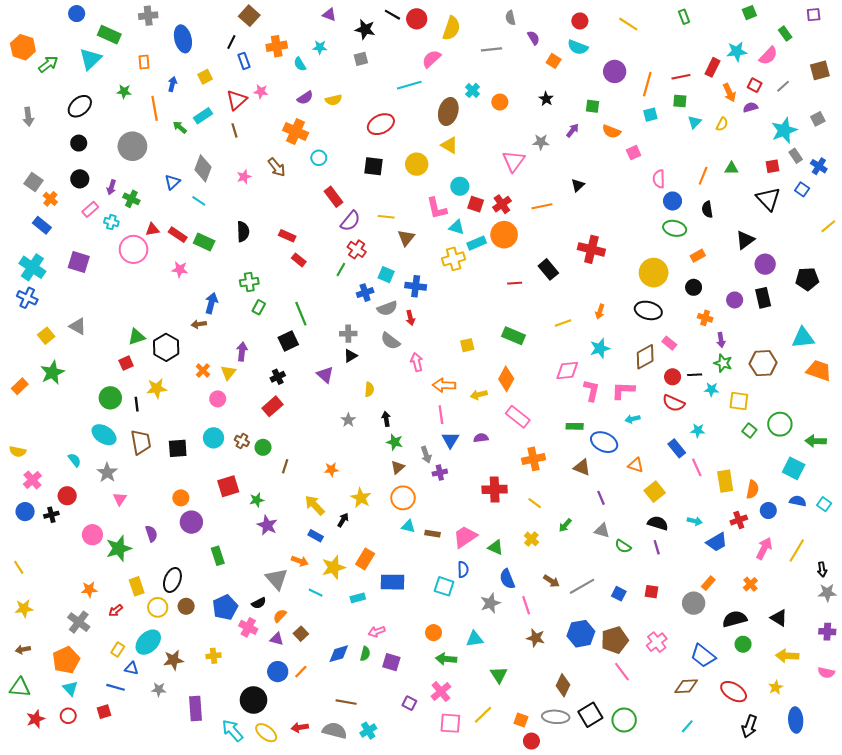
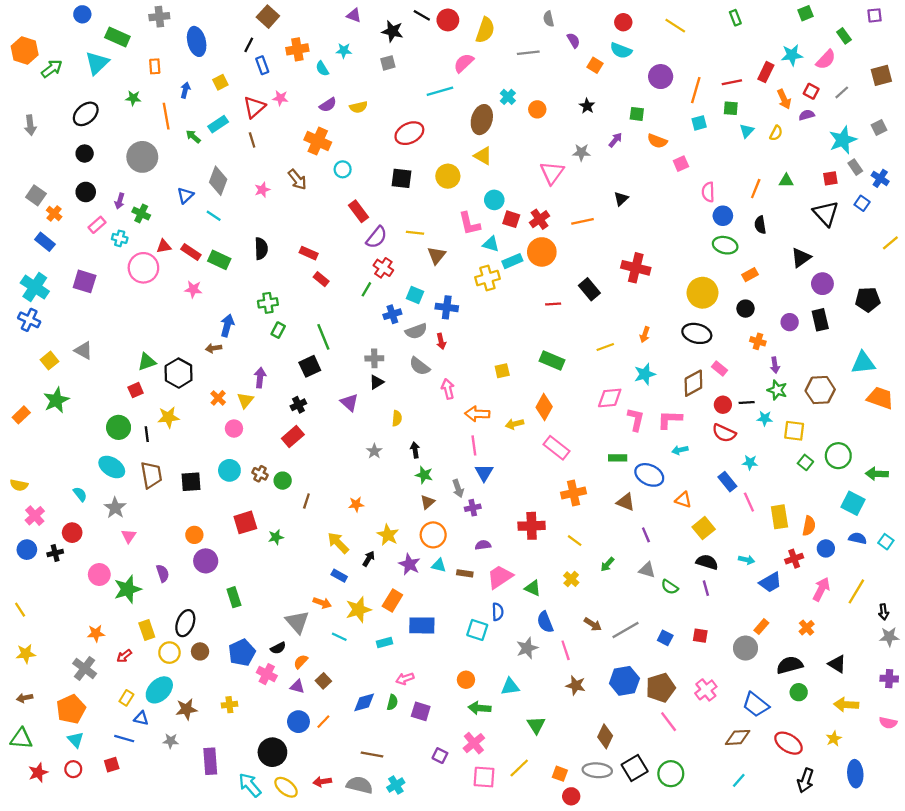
purple semicircle: (481, 438) -> (483, 545), moved
purple star: (267, 525) -> (409, 564), moved

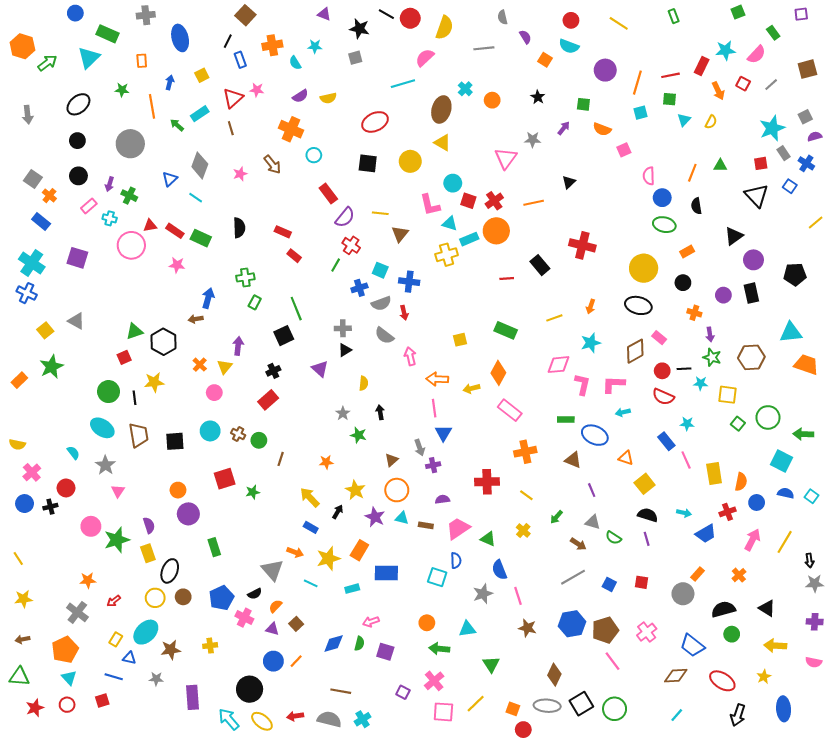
purple semicircle: (807, 115) -> (815, 136), moved
green star: (424, 475) -> (358, 435), moved
brown arrow: (593, 624) -> (578, 544), moved
yellow rectangle: (147, 630) -> (148, 553), moved

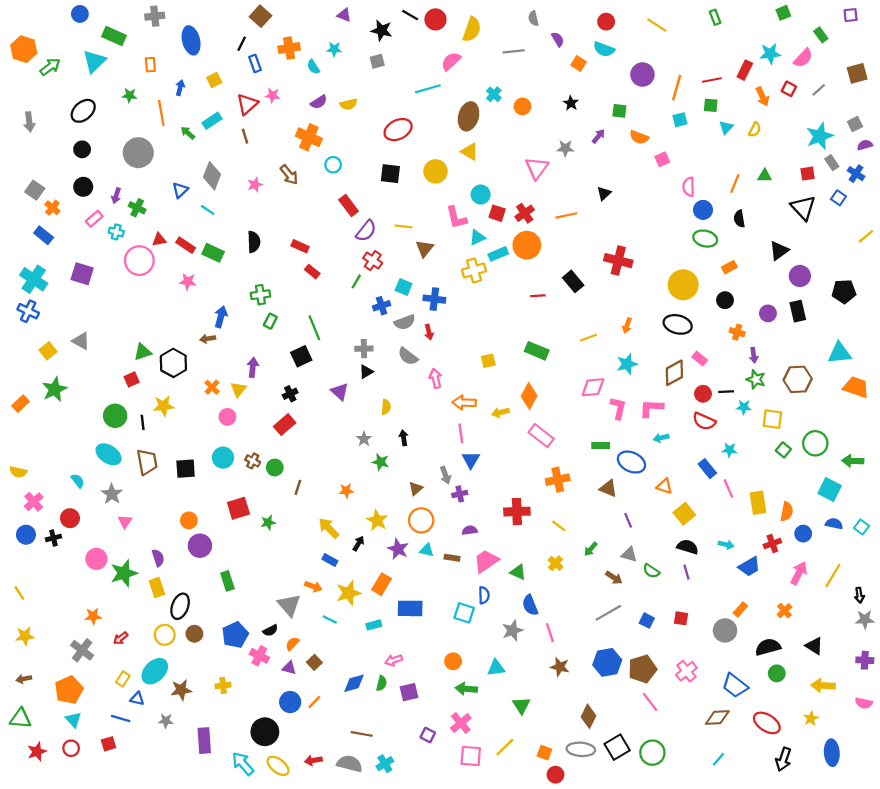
cyan triangle: (450, 224) -> (477, 237), turned -42
purple square: (385, 652) -> (409, 692), turned -30

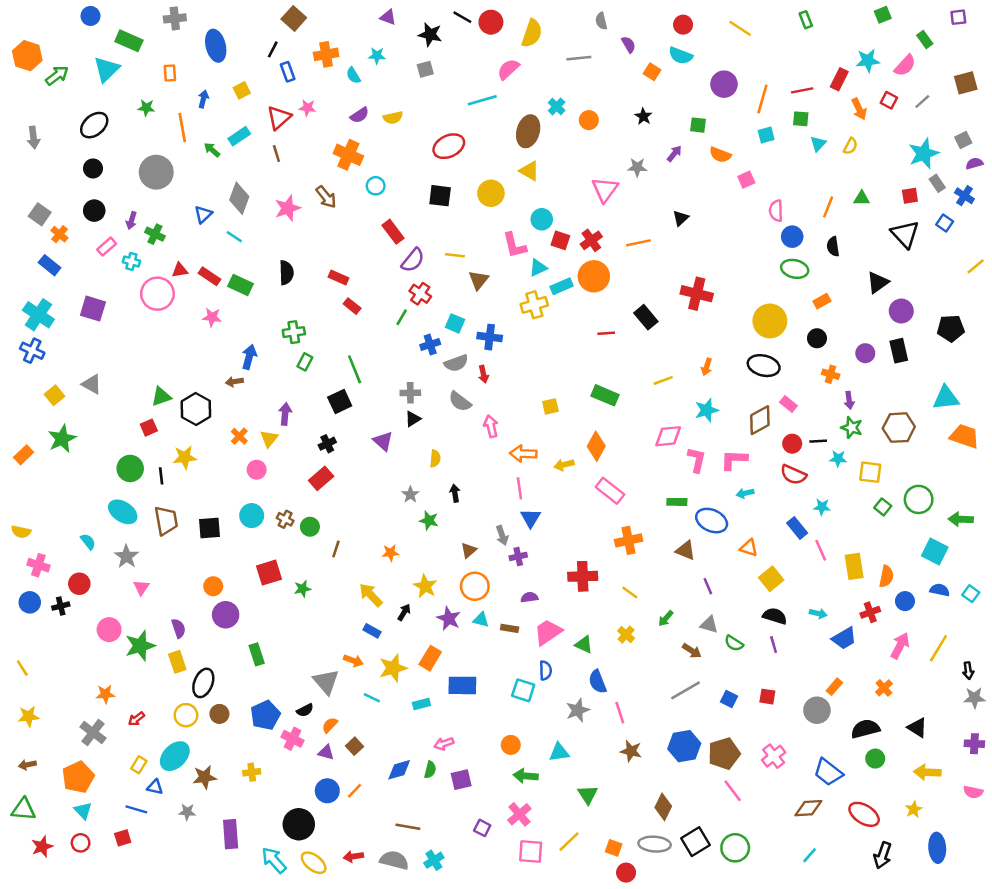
pink star: (255, 185) -> (288, 208), size x1.5
pink cross: (34, 502) -> (38, 565), turned -30

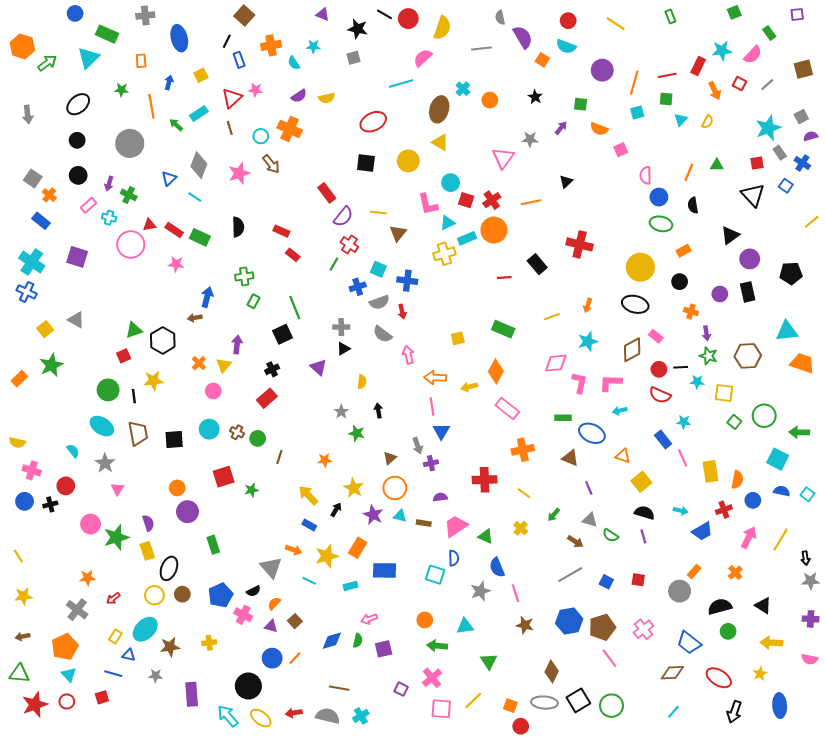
purple semicircle: (629, 44) -> (523, 37), size x1.6
cyan circle: (376, 186) -> (261, 136), moved
red star: (42, 847) -> (35, 705), size x1.4

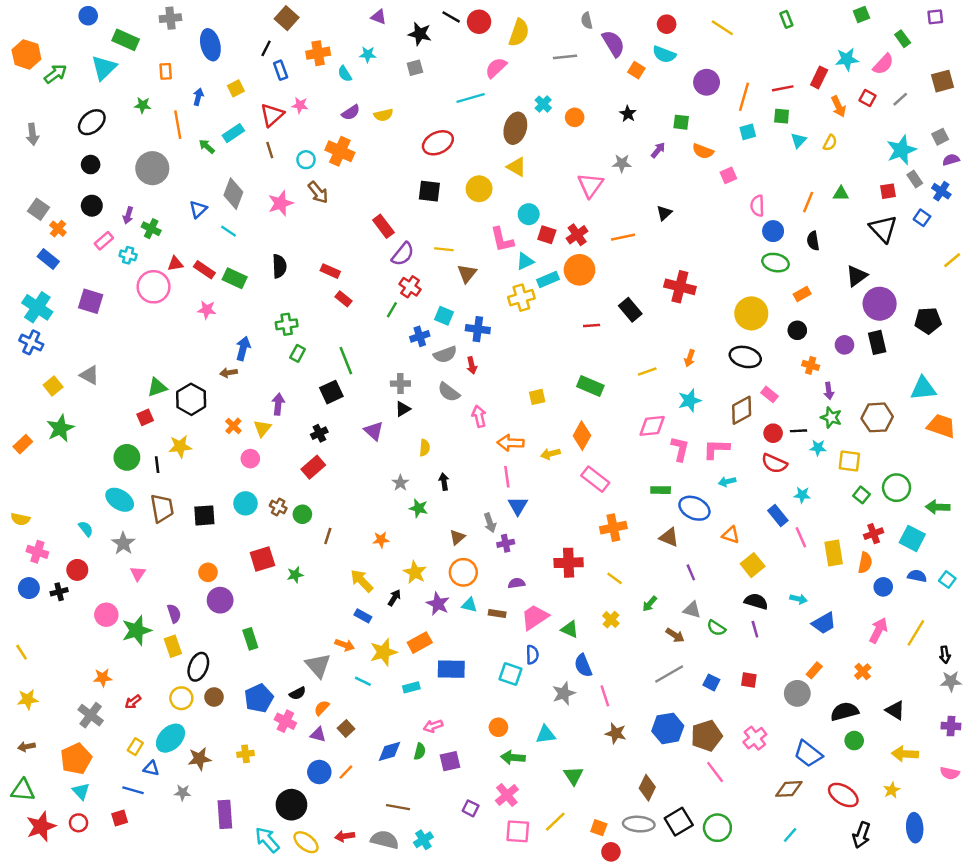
purple circle: (750, 259) -> (880, 304), size x1.4
red cross: (724, 510) -> (874, 534), moved
orange rectangle: (358, 548) -> (420, 643), turned 30

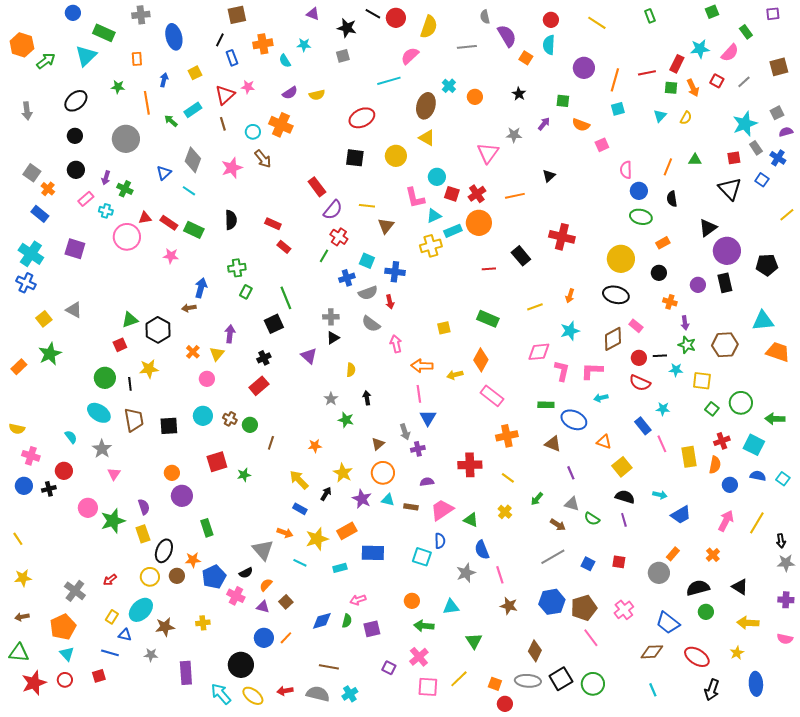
brown square: (287, 18) -> (237, 15), turned 36
cyan semicircle: (664, 54) -> (549, 45), turned 72
green square: (782, 116) -> (671, 88), moved
orange star: (103, 678) -> (193, 560), moved
cyan line: (790, 835) -> (653, 690), turned -64

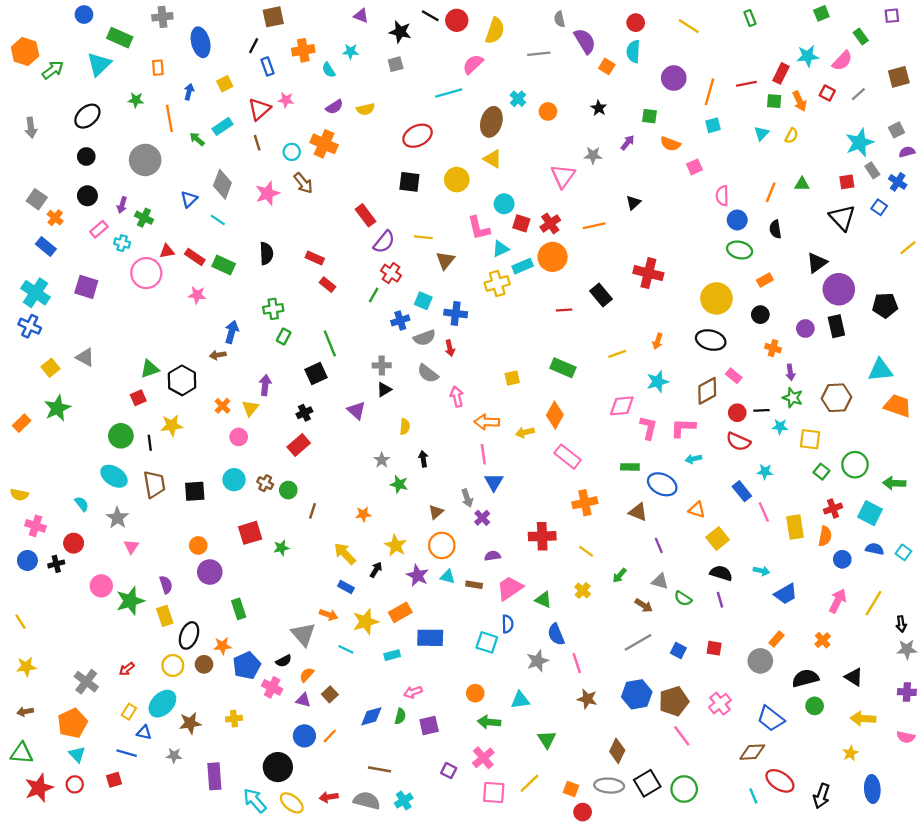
purple cross: (418, 449) -> (482, 518), turned -32
red ellipse: (697, 657) -> (780, 781), moved

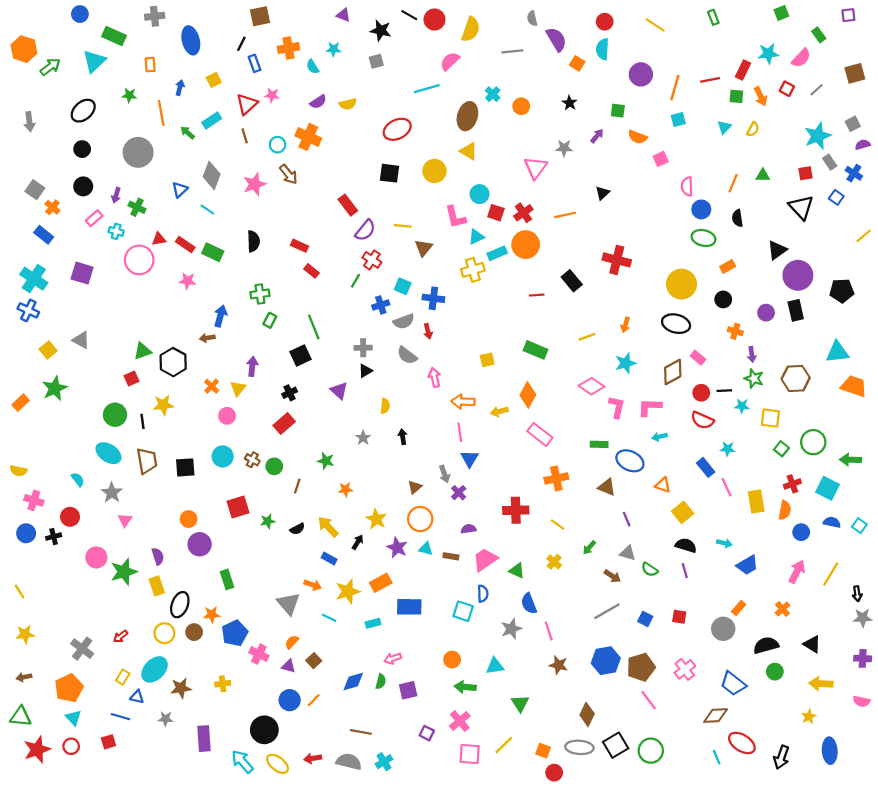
pink diamond: (622, 406) -> (591, 386), turned 40
green star: (399, 484) -> (326, 461), moved
black semicircle: (284, 661) -> (297, 529), moved

